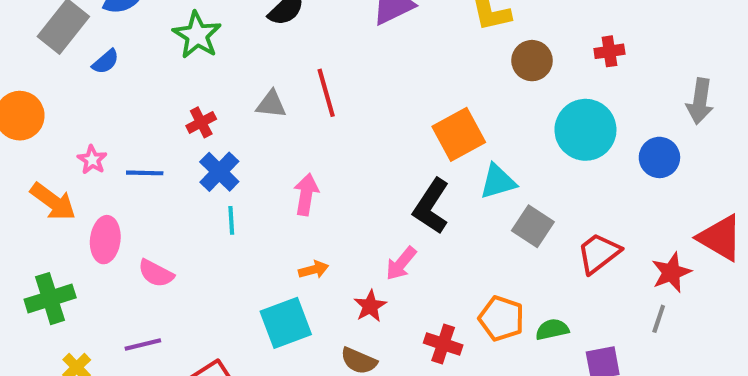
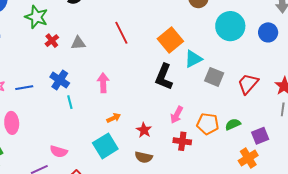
red line: (326, 93) -> (121, 33), moved
red cross: (201, 122) -> (52, 41), moved
pink arrow: (401, 263) -> (177, 115), moved
pink semicircle: (156, 273) -> (59, 151), moved

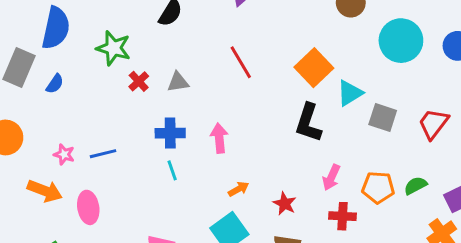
blue cross: (60, 80) -> (170, 133), moved, turned -30

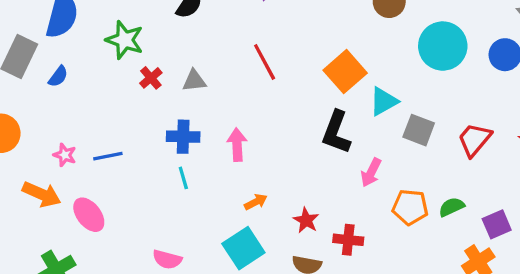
pink arrow: (331, 177) -> (371, 172), moved
pink ellipse: (88, 207) -> (89, 215), turned -32
red cross: (343, 216) -> (348, 240), moved

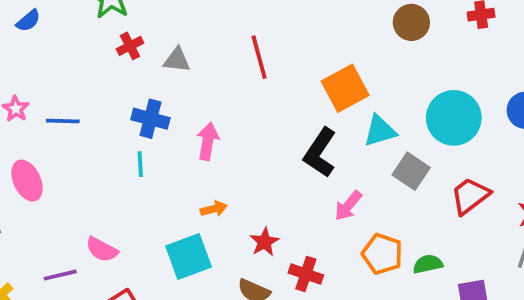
cyan circle: (443, 46) -> (454, 118), moved

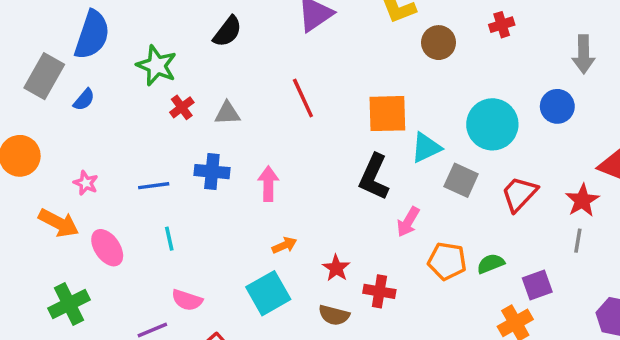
orange square: (345, 88) -> (387, 114), turned 36
blue line: (63, 121) -> (154, 186), moved
cyan line: (140, 164) -> (169, 239), moved

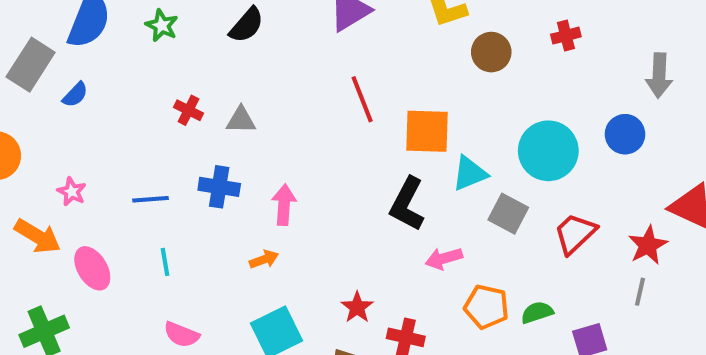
green star: (157, 66) -> (162, 26), moved, size x0.7
red line: (303, 98) -> (362, 99), moved
red cross: (182, 107) -> (188, 110), turned -30
pink arrow: (408, 222) -> (444, 258), turned 40
orange arrow: (284, 245) -> (264, 259), moved

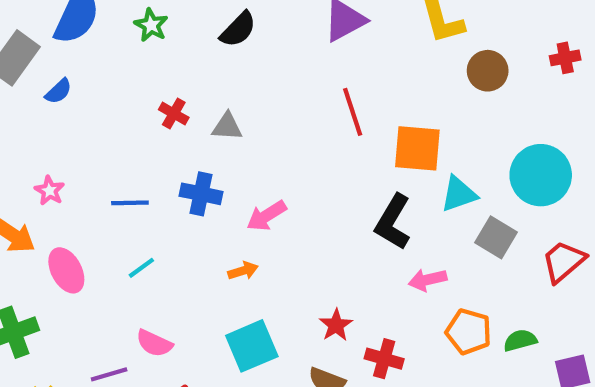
pink arrow: (284, 205) -> (266, 216), turned -129
cyan line: (165, 262) -> (141, 268), turned 60

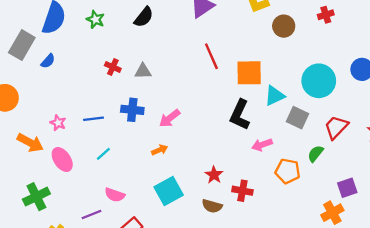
pink star: (49, 191) -> (58, 123), moved
green semicircle: (520, 340) -> (316, 154), moved, turned -30

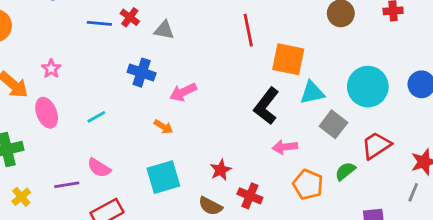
blue line: (94, 119) -> (99, 23), moved
orange arrow: (160, 150) -> (163, 127), turned 42

